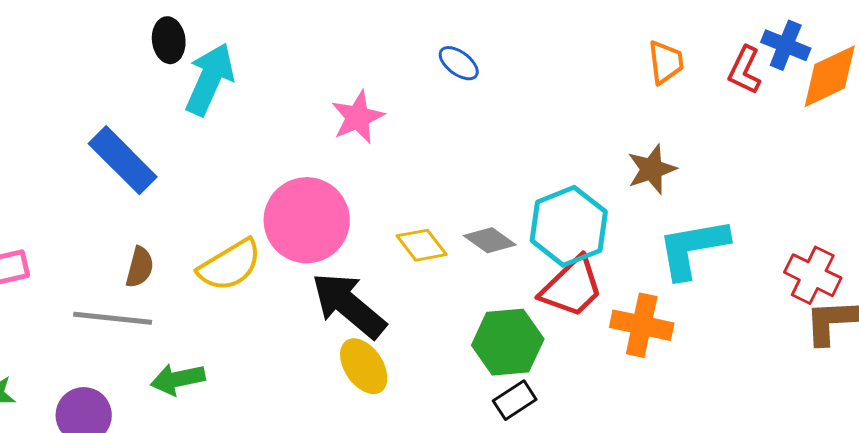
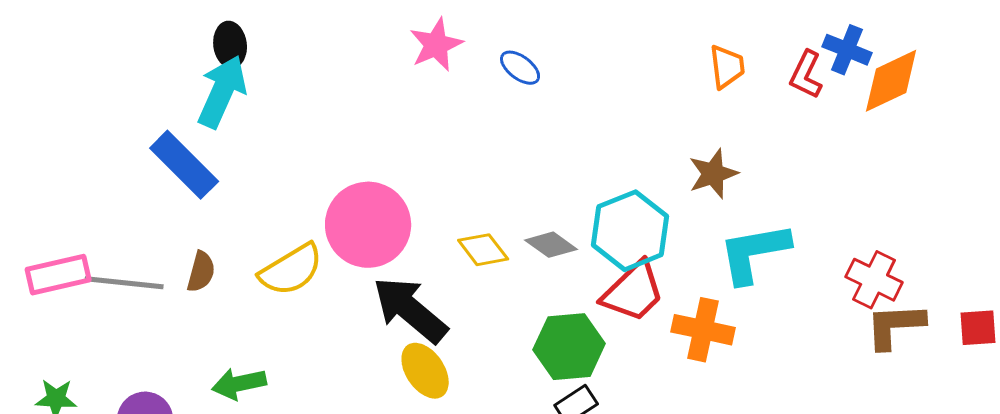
cyan arrow: (210, 79) -> (222, 92), moved
pink star: (358, 117) -> (436, 45), moved
gray line: (113, 318) -> (124, 283), moved

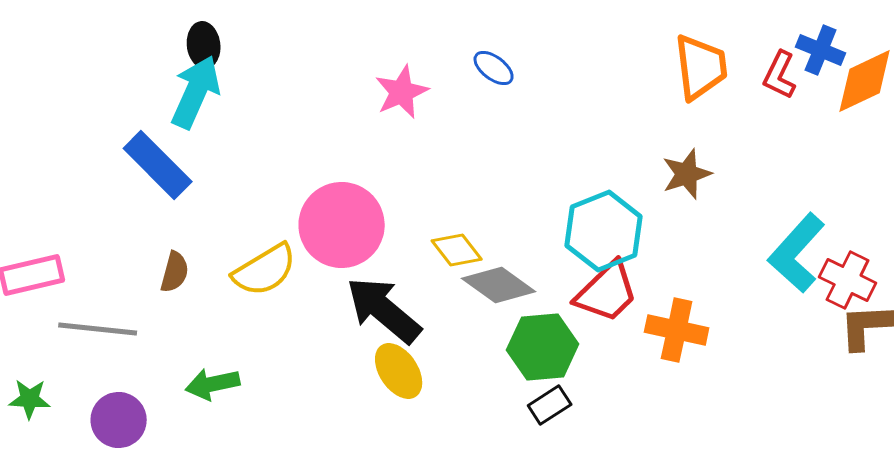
pink star: (436, 45) -> (402, 92), moved
orange trapezoid: (727, 67) -> (701, 67), size x1.5
gray diamond: (551, 245) -> (499, 285), moved, size x1.4
cyan L-shape: (754, 253) -> (797, 253), moved, turned -38
gray line: (124, 283) -> (98, 329), moved

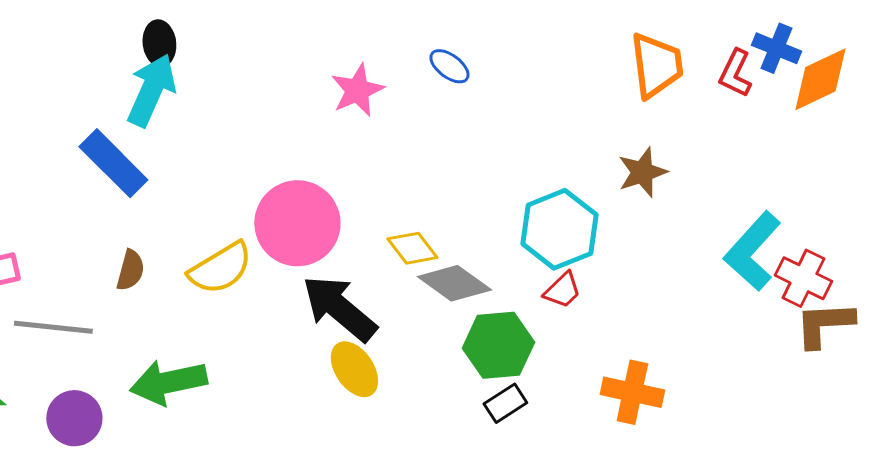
red trapezoid: (607, 292) -> (562, 290), size x0.6
orange cross: (677, 330) -> (632, 392), moved
green arrow: (213, 384) -> (168, 382), size x1.4

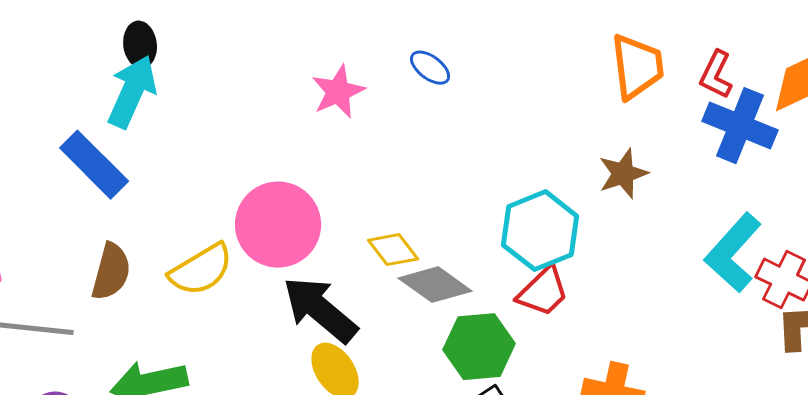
blue cross: (776, 48) -> (740, 126), moved, size x1.5
brown semicircle: (130, 270) -> (111, 272), size x1.4
red trapezoid: (562, 290) -> (543, 292), size x1.4

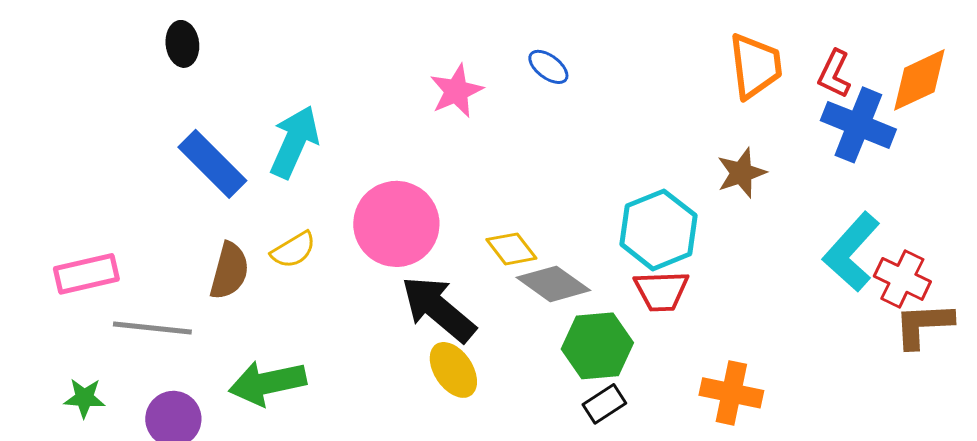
black ellipse: (140, 45) -> (182, 44), moved
cyan arrow: (132, 92) -> (294, 142), moved
yellow semicircle: (201, 270) -> (293, 250), moved, size x0.7
red trapezoid: (543, 292) -> (661, 291), turned 42

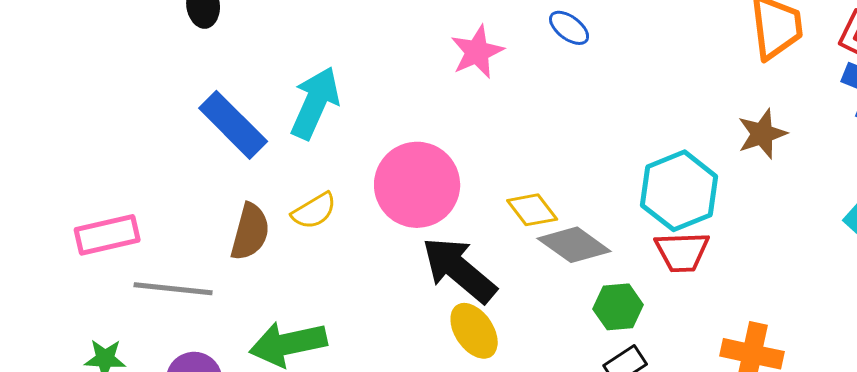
green hexagon: (597, 346) -> (618, 307), size x0.7

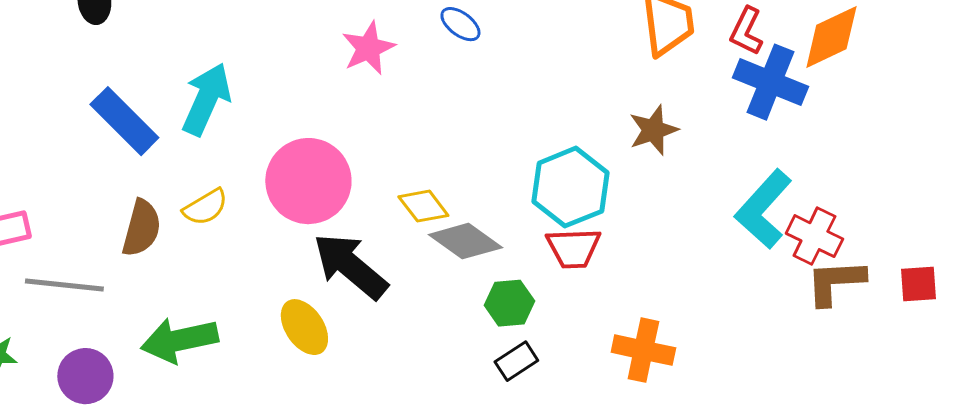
yellow ellipse: (474, 331) -> (304, 327), moved

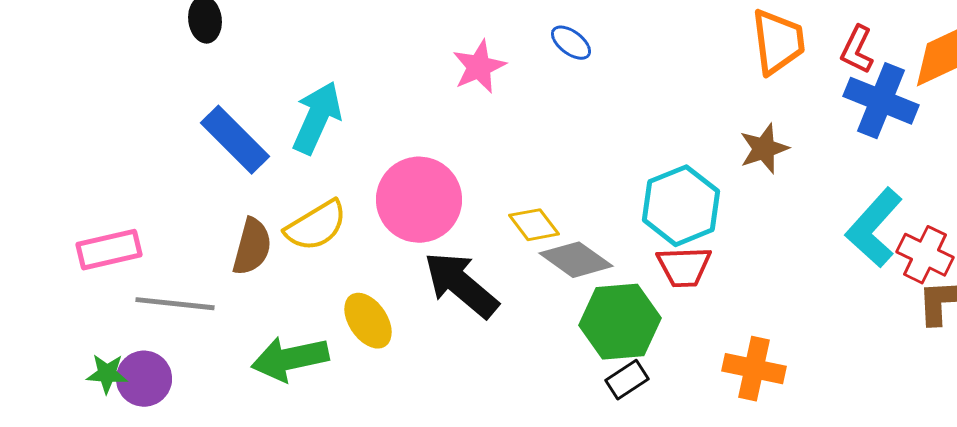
yellow semicircle: (205, 207) -> (316, 226), size x1.4
green hexagon: (509, 303) -> (620, 322), size x1.6
yellow ellipse: (304, 327) -> (368, 321), moved
purple circle: (85, 376) -> (144, 379), moved

